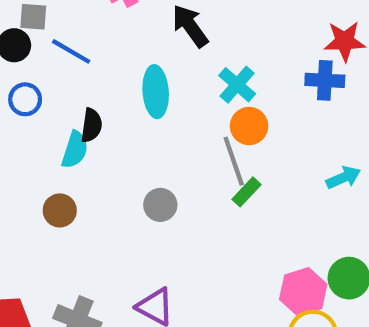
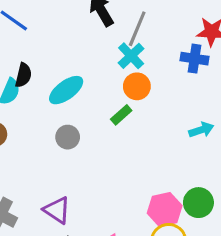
cyan ellipse: (156, 92) -> (66, 90), moved, turned 52
gray line: (234, 161) -> (137, 29), moved, turned 36
green rectangle: (246, 192) -> (121, 115), moved

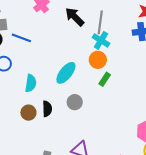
black semicircle: (23, 75) -> (47, 109), moved
orange circle: (137, 86) -> (98, 60), moved

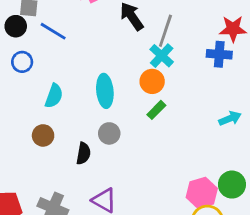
cyan ellipse: (66, 73) -> (105, 91), turned -55
black semicircle: (47, 109) -> (83, 153), moved

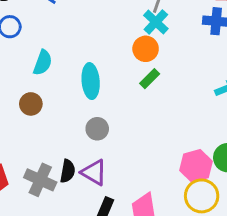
cyan ellipse: (105, 91) -> (91, 81), moved
gray circle: (109, 133) -> (97, 129), moved
black semicircle: (83, 153) -> (68, 171), moved

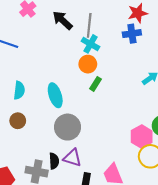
gray circle: (97, 129) -> (67, 127), size x1.6

